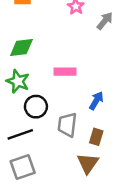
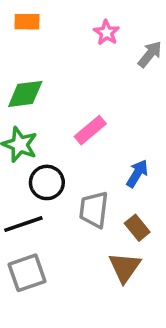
pink rectangle: (65, 72) -> (90, 130), turned -40
brown rectangle: (96, 137) -> (137, 228), turned -56

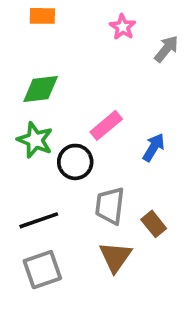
blue arrow: (137, 173) -> (154, 147), moved
black circle: (47, 182) -> (75, 162), moved
brown triangle: (125, 267) -> (115, 257), moved

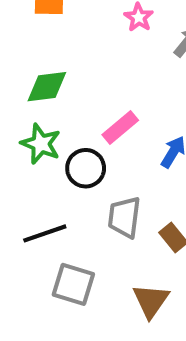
brown triangle: (115, 257) -> (151, 301), moved
gray square: (42, 270) -> (73, 284), moved, turned 36

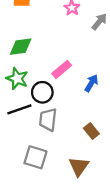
gray trapezoid: (124, 217) -> (48, 120), moved
black line: (45, 233) -> (19, 109), moved

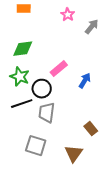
brown rectangle: (91, 131) -> (91, 129), moved

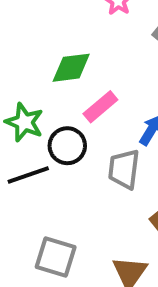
green diamond: (23, 49) -> (71, 68), moved
gray trapezoid: (47, 113) -> (124, 169), moved

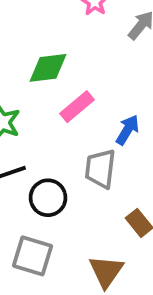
black circle: (67, 146) -> (48, 198), moved

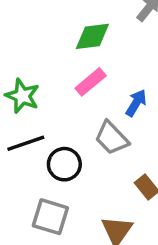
green diamond: (48, 68) -> (92, 36), moved
gray trapezoid: (100, 169) -> (112, 138), turned -51

